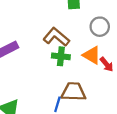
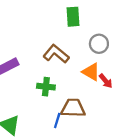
green cross: (61, 56) -> (46, 87), moved

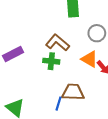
green cross: (46, 87) -> (51, 61), moved

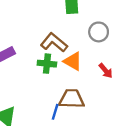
orange triangle: (90, 59) -> (73, 61), moved

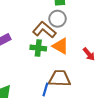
gray circle: (99, 32) -> (57, 19), moved

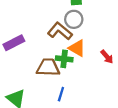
green cross: (38, 48) -> (64, 59), moved
brown trapezoid: (60, 78) -> (48, 67), moved

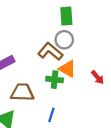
brown trapezoid: (48, 67) -> (22, 92), moved

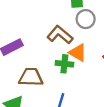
gray circle: (64, 40) -> (86, 19), moved

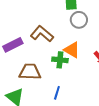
brown L-shape: (60, 35) -> (42, 34), moved

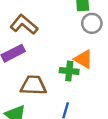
brown L-shape: (42, 34) -> (24, 25), moved

